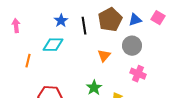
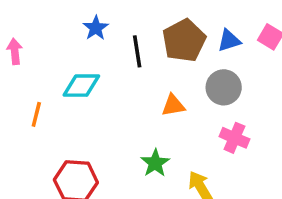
blue star: (61, 21) -> (96, 28), moved
orange triangle: (104, 56) -> (173, 105), turned 40

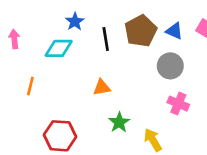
blue triangle: (229, 41) -> (174, 31), turned 42
cyan diamond: (81, 86) -> (59, 48), moved
orange triangle: (173, 105) -> (102, 87), moved

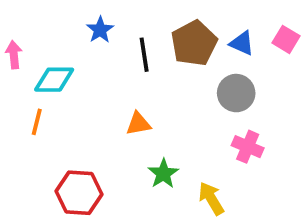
cyan diamond: (59, 48) -> (54, 80), moved

